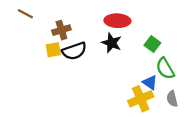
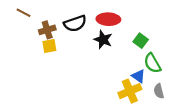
brown cross: (61, 30) -> (47, 30), moved
black semicircle: (74, 51) -> (75, 23), moved

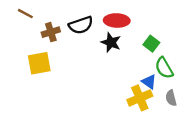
yellow square: (49, 46) -> (39, 63), moved, size x1.5

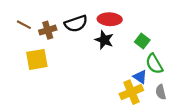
brown line: (25, 14) -> (24, 25), moved

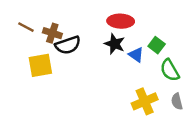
black semicircle: (76, 24) -> (68, 45), moved
brown cross: (48, 30) -> (52, 33), turned 35
blue triangle: (140, 77) -> (136, 55), moved

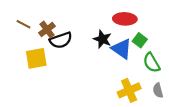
red ellipse: (121, 21) -> (125, 19), moved
brown cross: (52, 33) -> (47, 30), turned 35
blue triangle: (136, 55) -> (122, 49), size x1.5

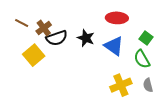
black star: (102, 39) -> (86, 38), moved
green square: (140, 40) -> (146, 38), moved
yellow square: (36, 58) -> (34, 55), turned -30

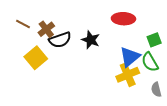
green square: (146, 38) -> (154, 40), turned 32
blue triangle: (114, 46) -> (130, 57), moved, turned 45
yellow cross: (121, 85) -> (128, 75), moved

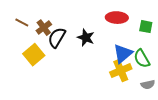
black semicircle: (60, 40) -> (57, 38), turned 140
green square: (154, 40) -> (146, 27), moved, turned 32
gray semicircle: (156, 90) -> (148, 85), turned -88

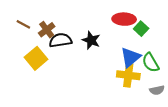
green square: (146, 27) -> (141, 29), moved, turned 32
black semicircle: (57, 38) -> (60, 40), turned 50
yellow cross: (121, 71) -> (128, 75), turned 30

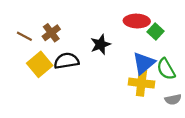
brown line: (23, 24) -> (24, 36), moved
black semicircle: (60, 40) -> (66, 61), moved
black star: (91, 40) -> (100, 44), turned 30

